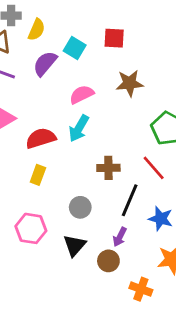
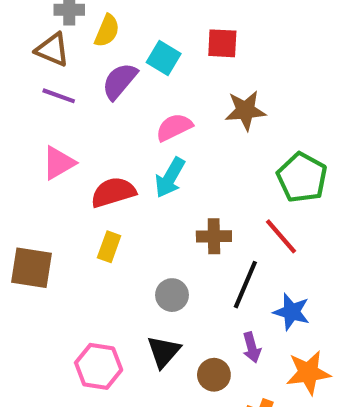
pink hexagon: (31, 228) -> (99, 366), moved
purple arrow: (120, 237) -> (252, 347), moved, turned -42

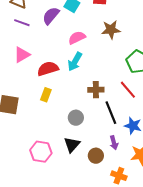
black line: (245, 285) -> (111, 113), turned -45

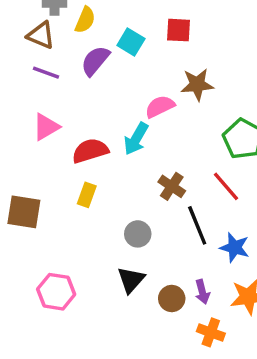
pink semicircle: (77, 38) -> (160, 107), moved
brown cross: (96, 90) -> (172, 186), turned 35
purple arrow: (114, 143) -> (202, 292), moved
pink hexagon: (41, 152) -> (56, 292), moved

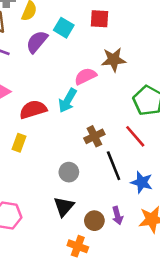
brown cross: (172, 186) -> (94, 136), turned 30
yellow rectangle: (87, 195) -> (19, 143), moved
orange cross: (211, 332) -> (78, 246), moved

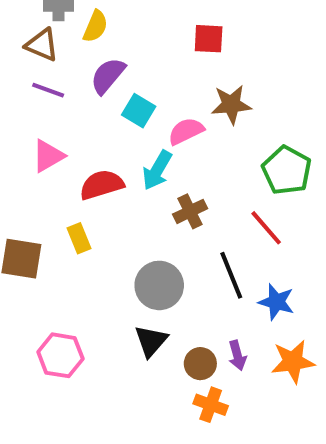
cyan square: (64, 28) -> (139, 111), moved
brown cross: (94, 136) -> (190, 211), moved
yellow rectangle: (19, 143) -> (79, 238), turned -42
gray circle: (69, 172) -> (159, 285), size x1.5
orange cross: (78, 246) -> (211, 405), moved

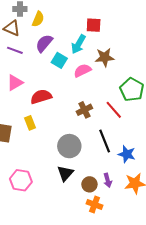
cyan arrow: (157, 170) -> (78, 44), moved
red line: (266, 228) -> (114, 110), moved

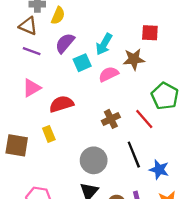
red square: (94, 25) -> (150, 33), moved
cyan square: (59, 60) -> (82, 63), turned 35

